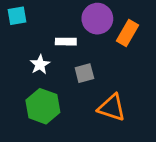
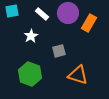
white rectangle: (66, 42) -> (42, 14), moved, turned 40
white star: (40, 65) -> (31, 36), moved

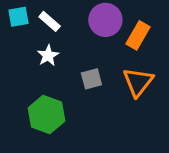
white rectangle: (42, 14) -> (50, 21), moved
orange triangle: (78, 75) -> (138, 82), moved, turned 50

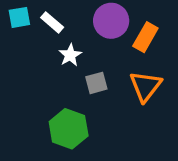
white star: (48, 56) -> (70, 55), moved
green hexagon: (46, 114) -> (69, 129), moved

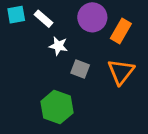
white star: (70, 55) -> (58, 46), turned -30
gray square: (96, 83) -> (80, 69), turned 36

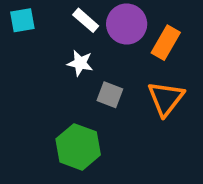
white rectangle: (43, 19) -> (86, 20), moved

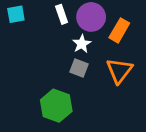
white rectangle: (86, 20) -> (62, 14), turned 30
white star: (80, 63) -> (82, 44), moved, turned 30

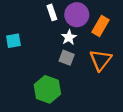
cyan square: (16, 14) -> (13, 41), moved

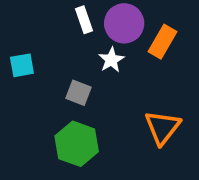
gray square: (67, 58) -> (78, 93), moved
orange triangle: (101, 60) -> (162, 127), moved

